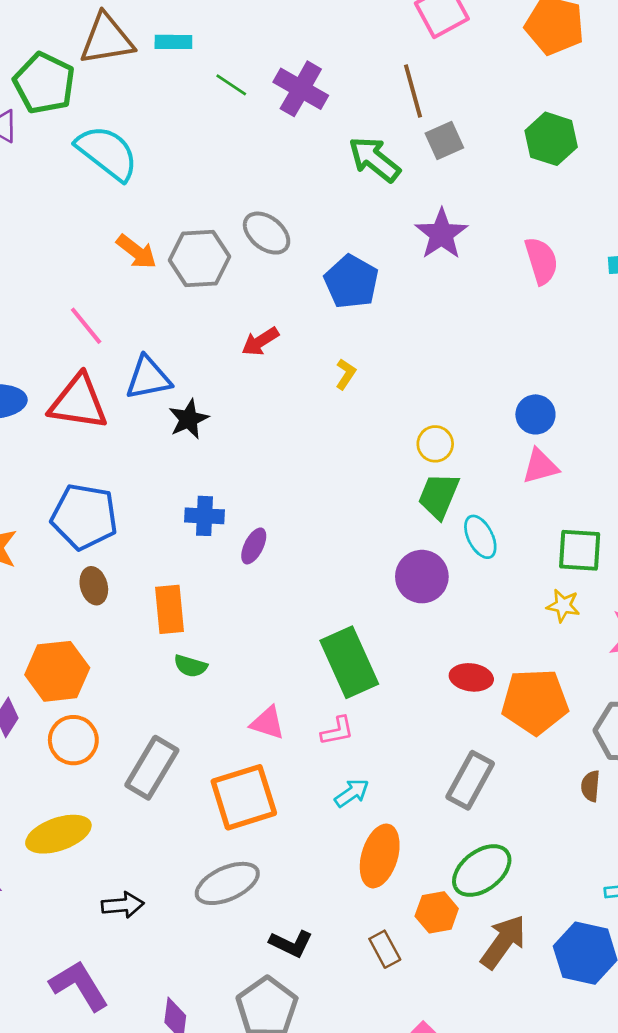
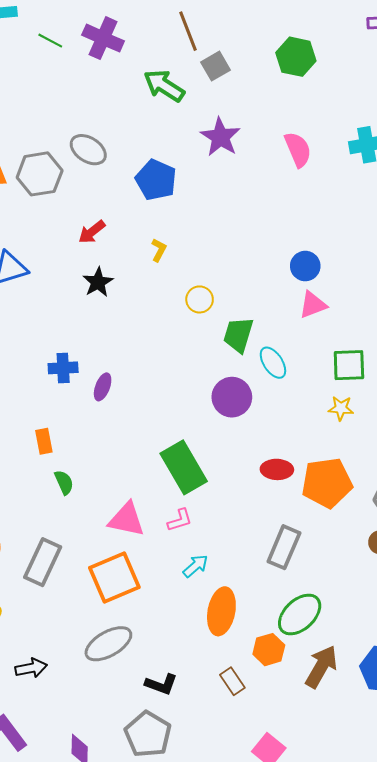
black star: (189, 419) -> (98, 282), moved
yellow circle: (435, 444) -> (200, 299), moved
orange rectangle: (170, 609) -> (44, 441), size x0.7
green semicircle: (190, 666) -> (64, 482), turned -125
pink triangle: (268, 723) -> (127, 519), size x1.4

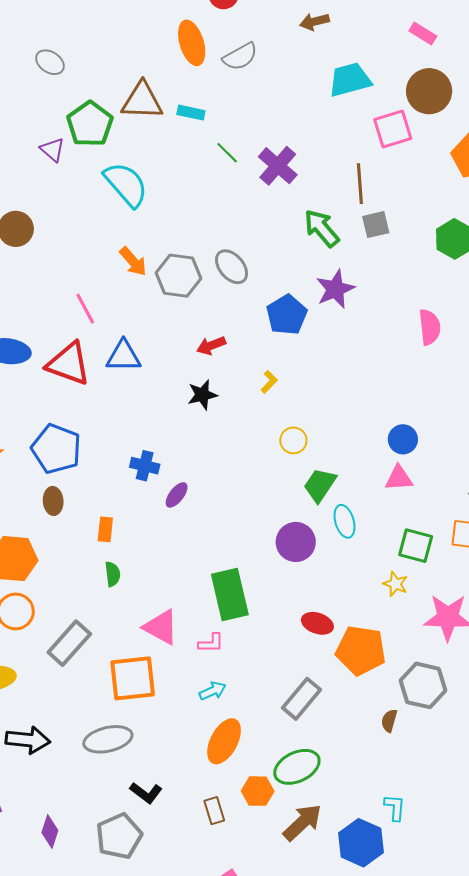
purple star: (220, 137) -> (335, 289), moved
black arrow: (31, 668) -> (28, 740), size x1.4

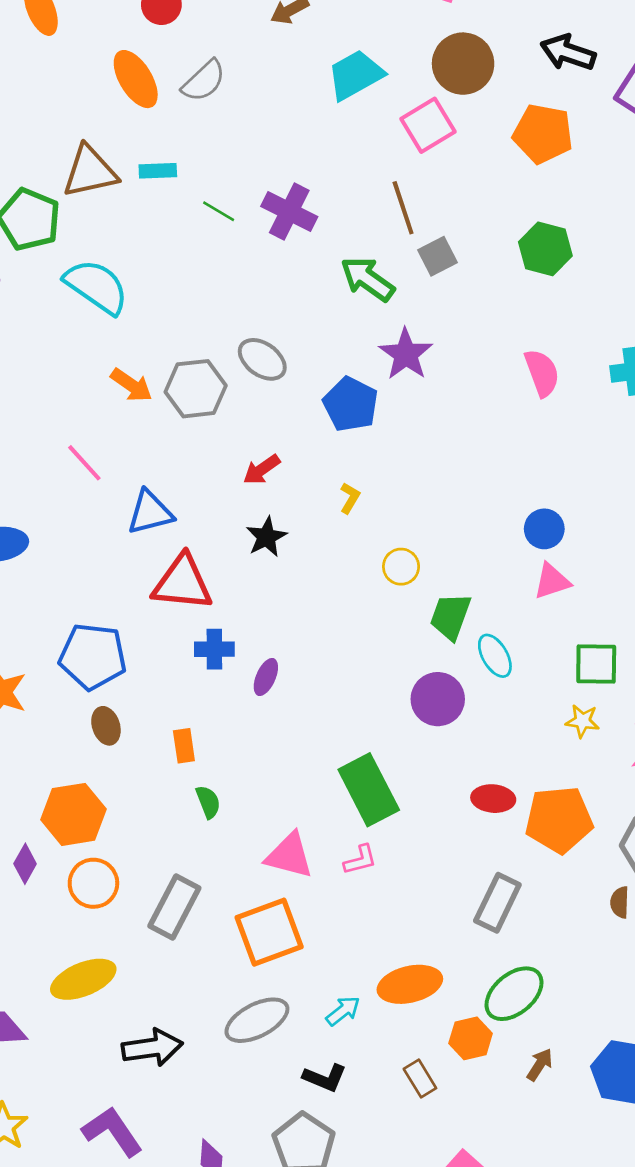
red triangle: (69, 364) -> (182, 583), moved
cyan arrow: (213, 691) -> (343, 1011), moved
orange ellipse: (224, 741) -> (410, 984), turned 63
brown arrow: (302, 822) -> (540, 1065), size x0.6

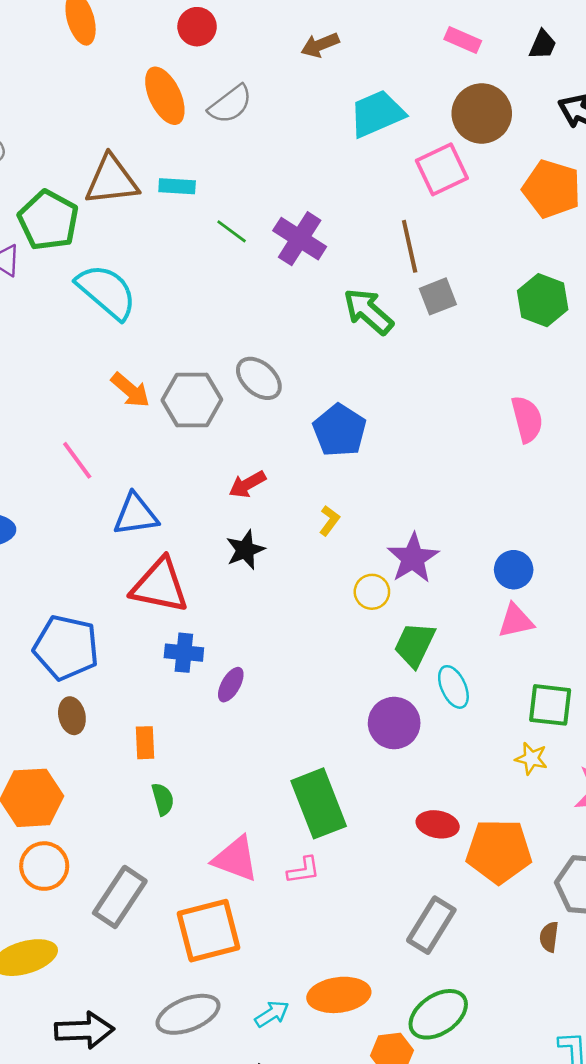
purple star: (406, 354) -> (413, 558), moved

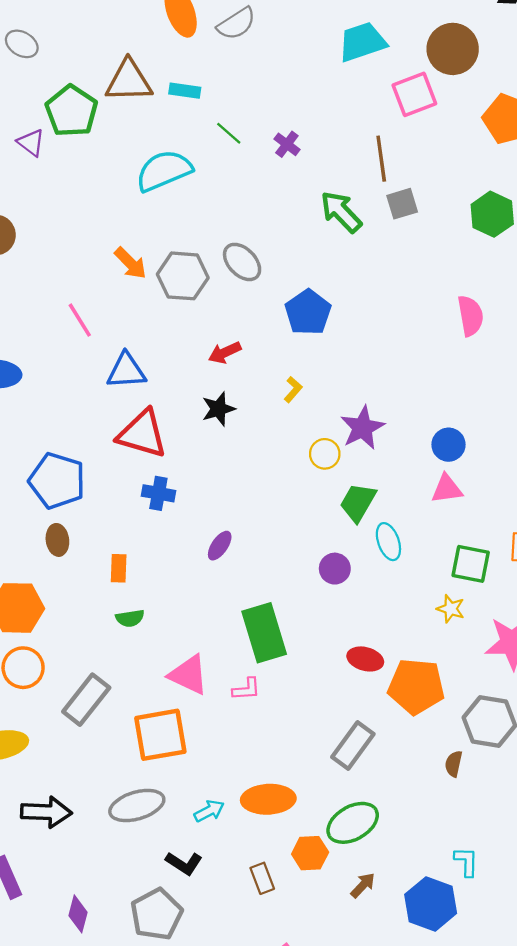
purple cross: (300, 239) -> (287, 144), size x0.6
cyan semicircle: (107, 292) -> (164, 171), moved, turned -68
purple ellipse: (231, 685) -> (220, 546), moved
purple circle: (394, 723) -> (335, 569), size x0.7
green semicircle: (163, 799) -> (130, 618), turned 92

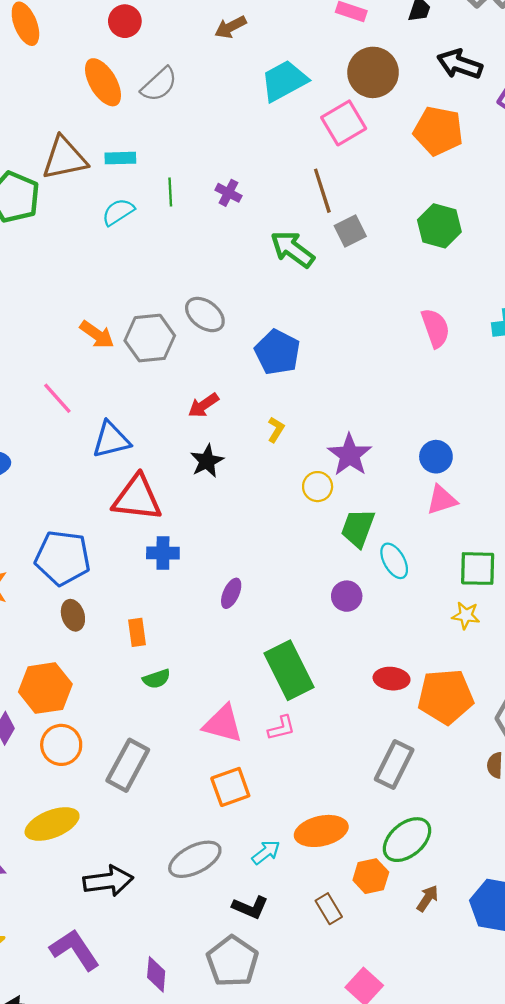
green line: (229, 133) -> (170, 192), turned 56
cyan semicircle: (164, 171) -> (118, 212), moved, size x0.6
orange square: (160, 735) -> (230, 787), moved, size x0.7

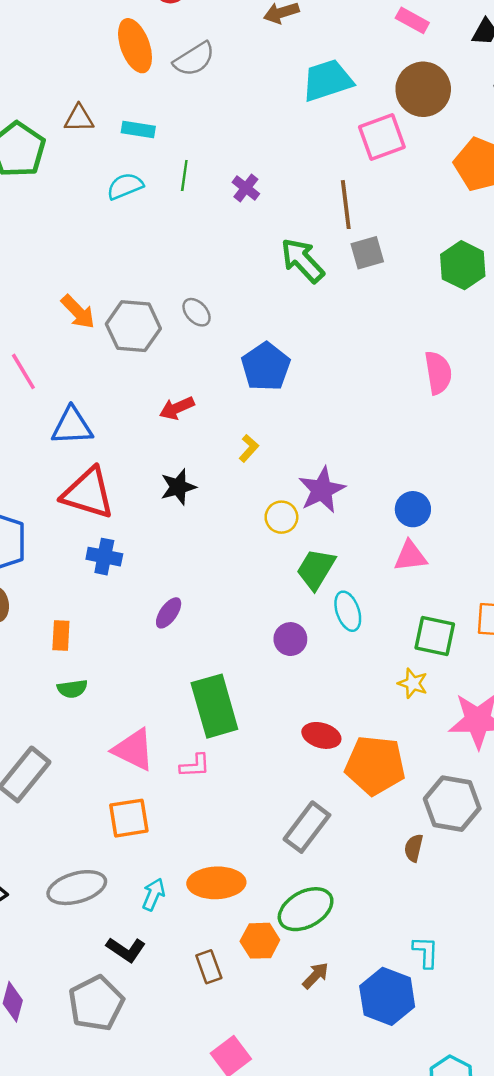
brown triangle: (64, 158) -> (79, 118), size x0.6
gray ellipse: (205, 315) -> (197, 312), size x0.7
black star: (207, 461) -> (178, 487), moved
cyan arrow: (266, 852) -> (153, 894), turned -40

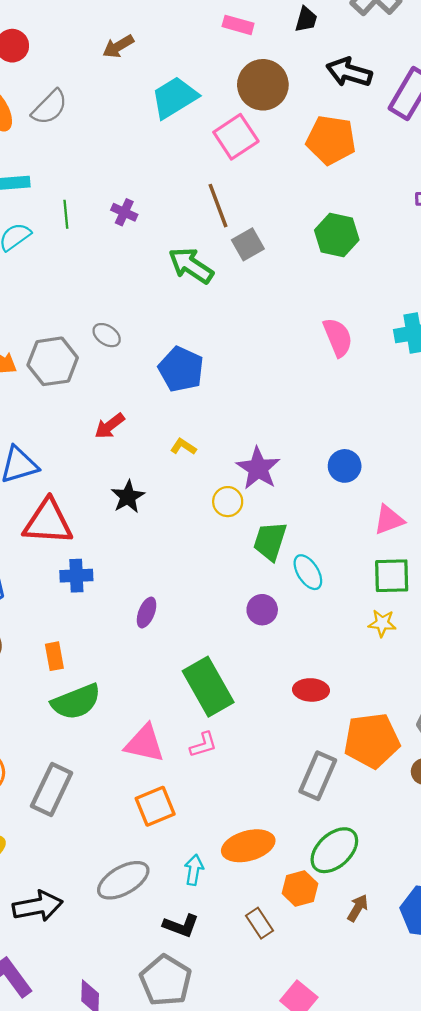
yellow L-shape: (249, 448) -> (183, 447), turned -85
pink triangle: (410, 556) -> (389, 520), moved
green semicircle: (72, 689) -> (76, 702), size x1.8
orange pentagon: (375, 765) -> (372, 741), moved

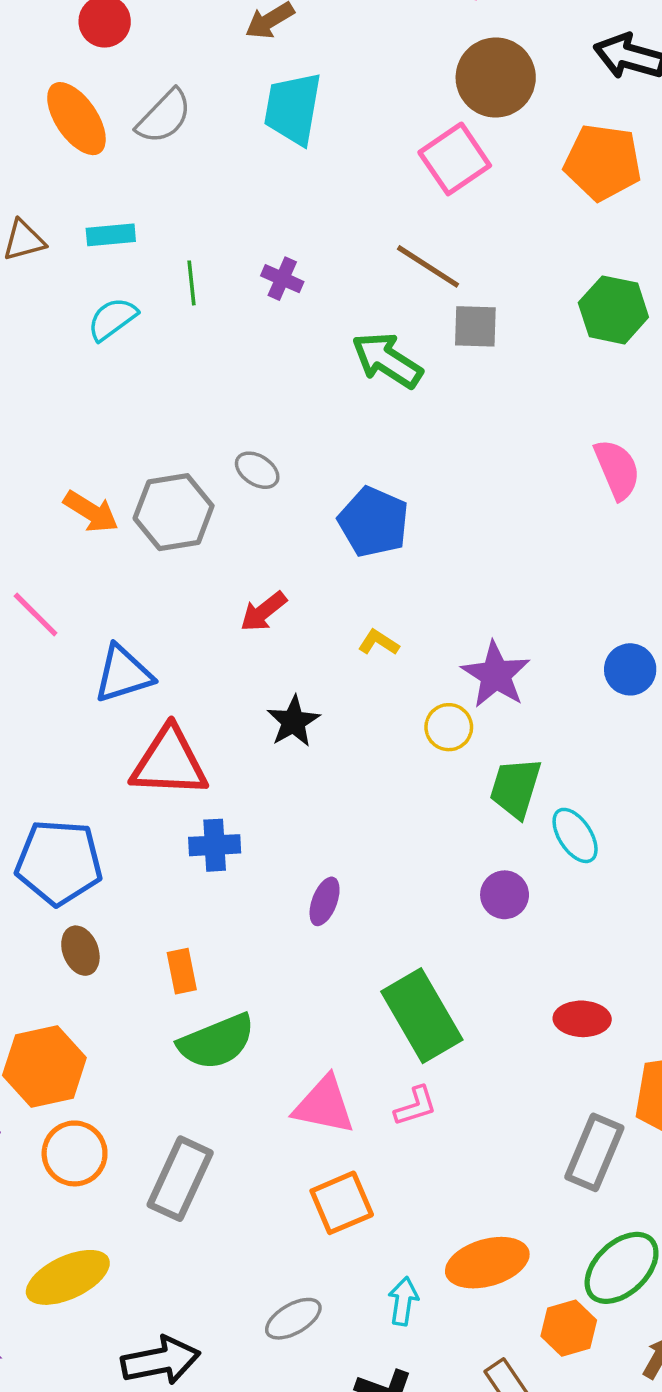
cyan trapezoid: (174, 98) -> (293, 108), moved, turned -48
brown line: (218, 206) -> (428, 266), turned -36
gray square: (248, 244) -> (475, 326), turned 32
gray ellipse: (123, 880) -> (293, 1319), size x0.7

